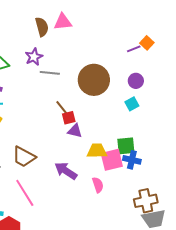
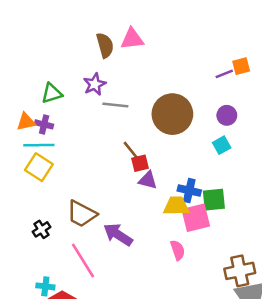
orange square: (147, 43) -> (241, 66), turned 32
blue cross: (132, 160) -> (189, 191), moved
purple arrow: (66, 171) -> (118, 235), moved

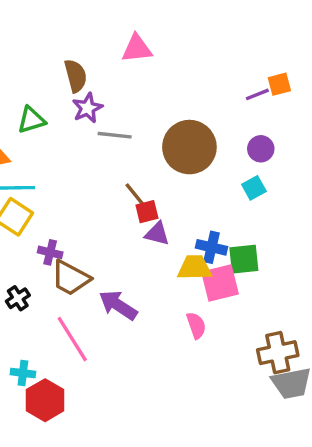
brown semicircle: (105, 45) -> (76, 76), moved
purple cross: (44, 124) -> (50, 252), moved

